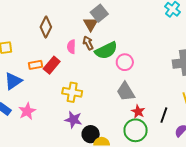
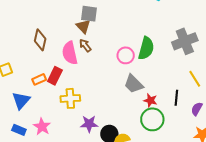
gray square: (99, 13) -> (89, 14), turned -30
pink semicircle: (71, 47) -> (70, 53), size x1.6
green semicircle: (106, 51) -> (146, 48), moved, turned -35
yellow cross: (72, 92) -> (70, 98), moved

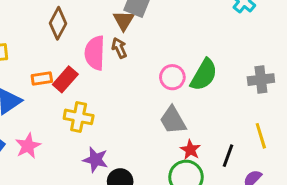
gray cross: (185, 41) -> (261, 80), size x0.7

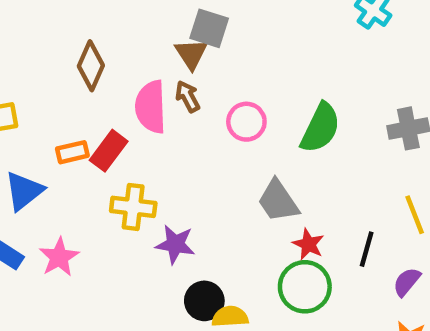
pink circle: (172, 77) -> (246, 122), moved
purple star: (95, 160) -> (175, 244), moved

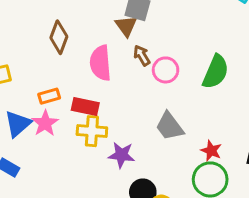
brown arrow: (188, 96) -> (142, 55), moved
red rectangle: (109, 151) -> (85, 107), moved, turned 68
gray trapezoid: (278, 201) -> (170, 126), moved
pink star: (59, 257) -> (45, 123), moved

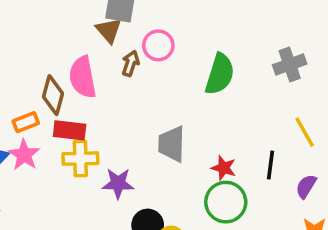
brown diamond: (59, 37) -> (53, 95), moved
brown arrow: (142, 55) -> (131, 63), turned 55
pink circle: (166, 70) -> (158, 45), moved
gray trapezoid: (170, 126) -> (172, 144), turned 44

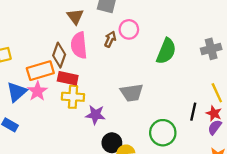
brown triangle: (109, 30) -> (75, 16), moved
orange rectangle: (26, 122) -> (40, 71), size x1.6
gray trapezoid: (172, 144) -> (132, 93), turned -105
red star: (224, 168) -> (214, 113), moved

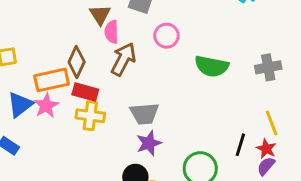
brown arrow: (110, 39) -> (123, 59), moved, size x1.6
pink semicircle: (79, 45) -> (111, 32), moved, size x0.7
green semicircle: (166, 51) -> (212, 66), turned 75
gray trapezoid: (132, 93) -> (144, 114), moved
purple star: (95, 115) -> (149, 143), moved, turned -30

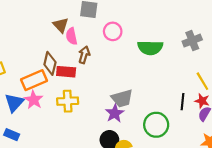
brown arrow: (123, 59) -> (84, 55), size x0.7
red rectangle: (85, 92) -> (66, 72), moved
gray trapezoid: (144, 114) -> (122, 98), moved

